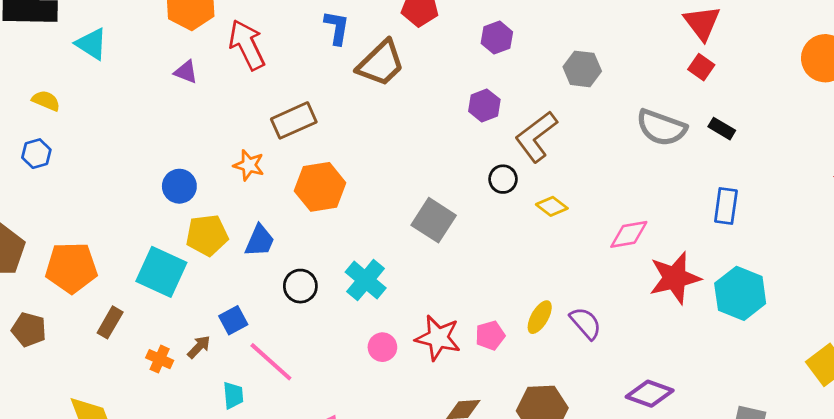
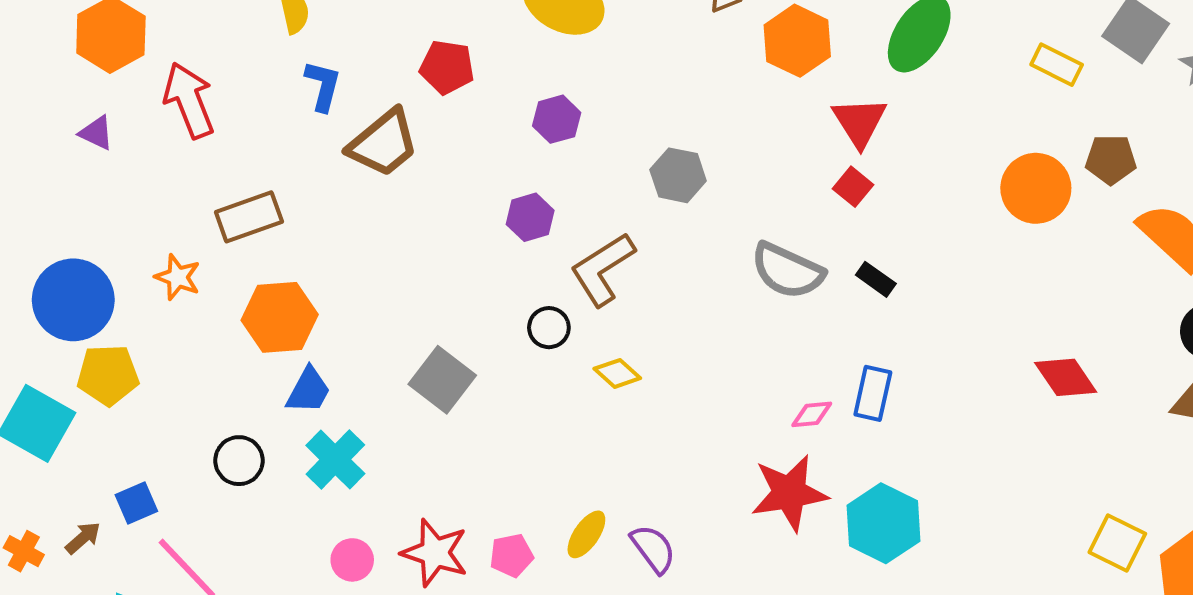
blue circle: (179, 186) -> (73, 300), size x1.6
pink diamond: (629, 234) -> (812, 414), moved, size x0.7
blue trapezoid: (260, 241) -> (308, 390), moved

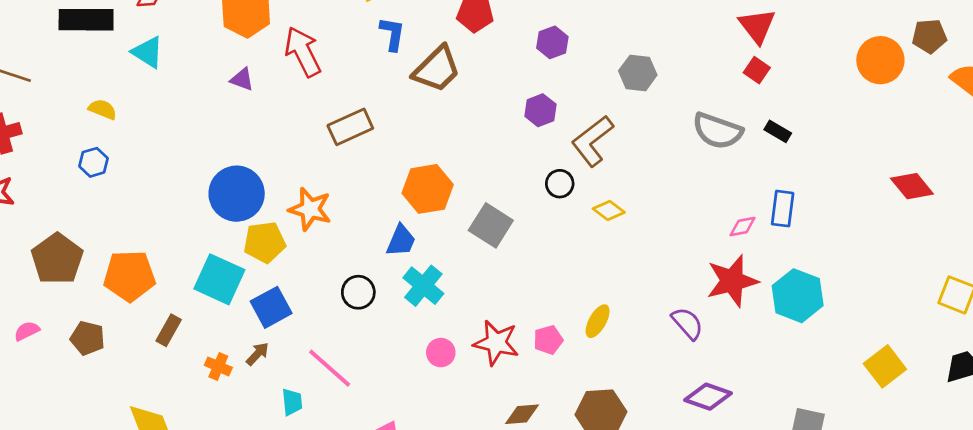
orange star: (178, 277) -> (310, 209), moved, size x1.4
orange hexagon: (280, 317) -> (428, 189), moved
blue square: (136, 503) -> (271, 307), moved, size x1.4
purple semicircle: (653, 549) -> (687, 323), moved

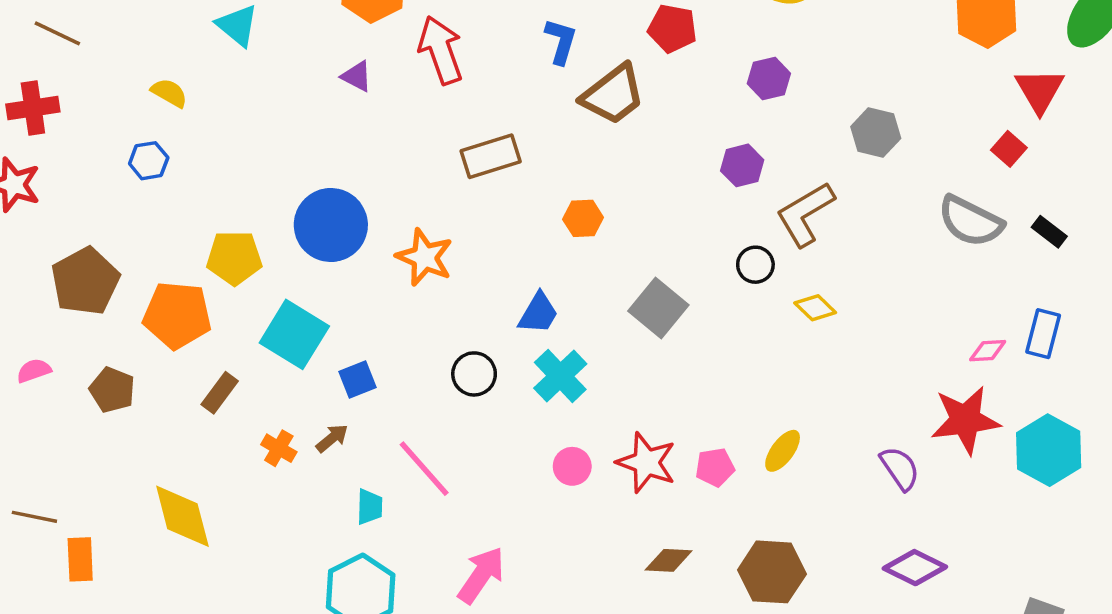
red square: (757, 70) -> (1009, 149), moved
orange hexagon: (428, 189) -> (583, 218), moved, size x0.6
yellow pentagon: (265, 242) -> (234, 258), moved
blue square: (271, 307) -> (358, 379), size x0.7

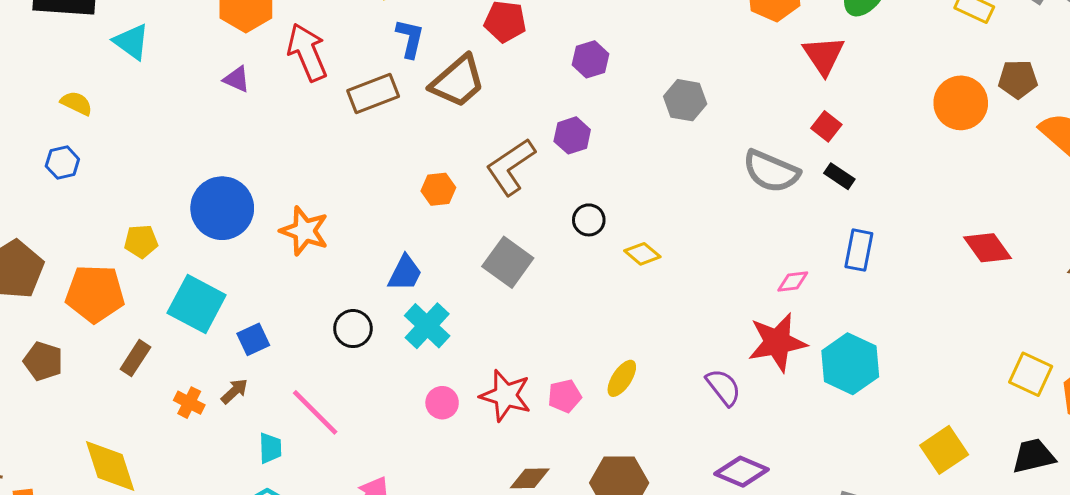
red square: (1009, 149) -> (826, 126), moved
brown rectangle: (491, 156) -> (373, 93), moved
brown L-shape: (805, 214) -> (511, 167), moved
yellow pentagon: (234, 258) -> (141, 241), size x0.7
blue rectangle: (1043, 334) -> (859, 250), moved

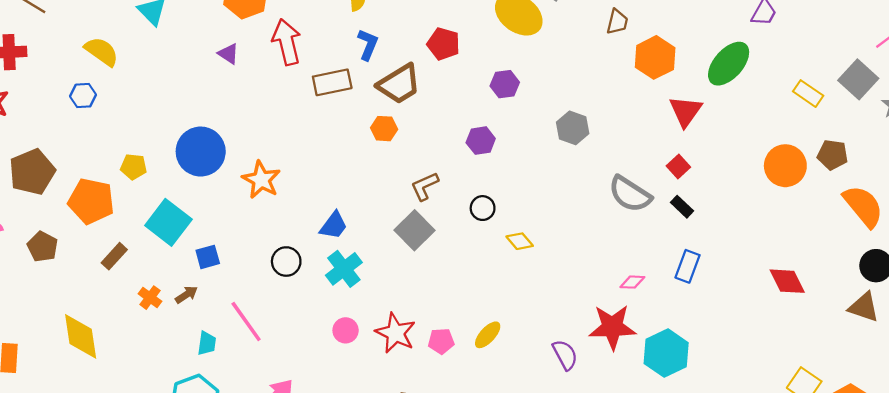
yellow semicircle: (77, 103) -> (102, 52), size x1.4
brown L-shape: (511, 167) -> (425, 186), moved, size x0.7
orange hexagon: (438, 189) -> (384, 129), moved

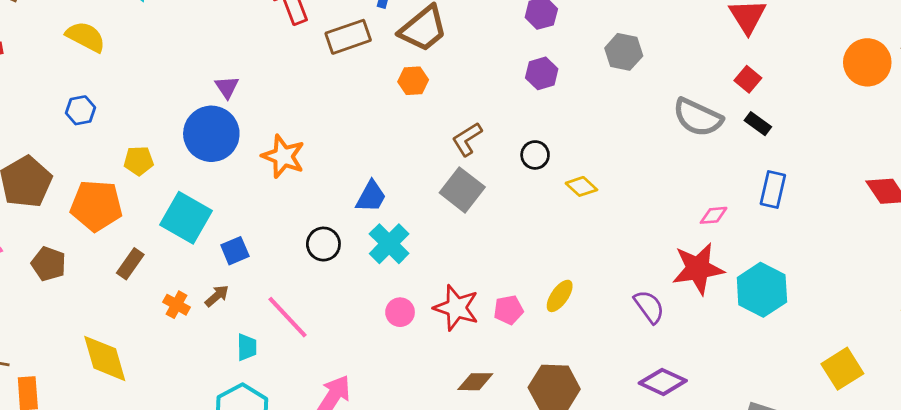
purple triangle: (228, 54) -> (227, 87), moved, turned 30
blue hexagon: (83, 96) -> (80, 110), moved
purple hexagon: (481, 141) -> (542, 73), moved

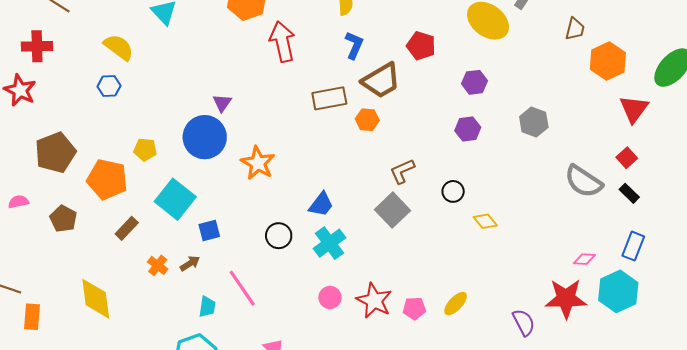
brown rectangle: (348, 37) -> (329, 98), moved
blue hexagon: (80, 110) -> (109, 86), moved
cyan hexagon: (762, 290) -> (618, 291), moved

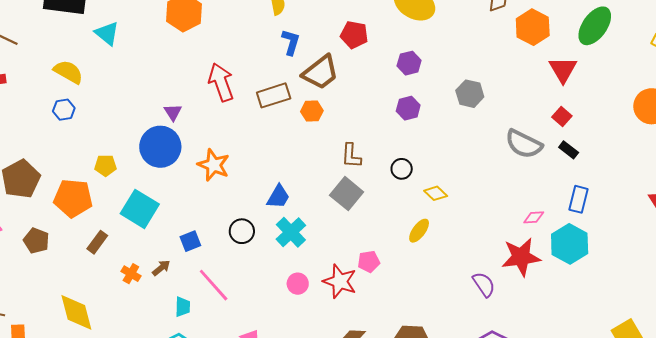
red arrow: (282, 42) -> (221, 82), moved
brown L-shape: (402, 171) -> (351, 156), turned -56
blue square: (209, 230) -> (190, 241), moved
yellow ellipse: (456, 304) -> (419, 231), moved
pink pentagon: (414, 308) -> (369, 262), moved

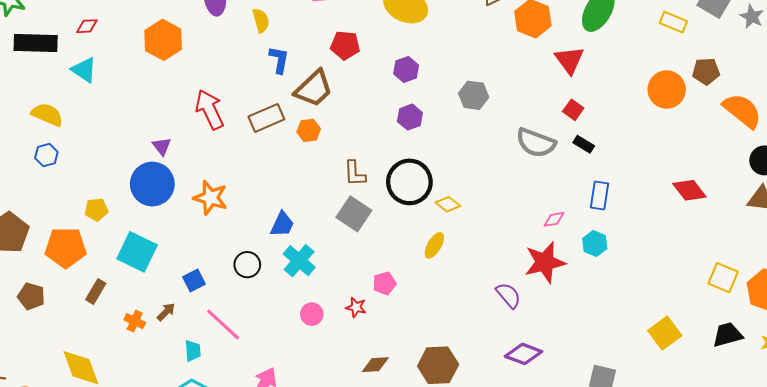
black circle: (402, 169) -> (409, 182), size x2.0
cyan hexagon: (570, 244) -> (595, 244), size x0.6
red star: (340, 281) -> (356, 307), size x0.6

